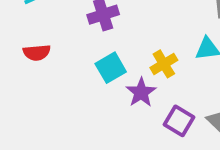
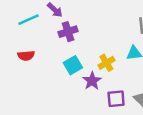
purple square: (179, 121) -> (116, 99), turned -36

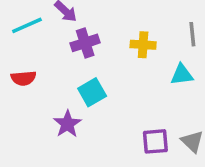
yellow cross: (106, 63) -> (143, 45), moved, turned 35
purple star: (92, 81) -> (67, 124), moved

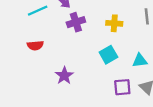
cyan triangle: (182, 75) -> (140, 60), moved
cyan square: (92, 92) -> (108, 55), moved

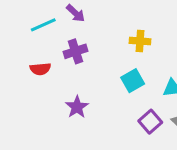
purple cross: (76, 22) -> (75, 51), moved
purple square: (122, 87) -> (150, 122), turned -36

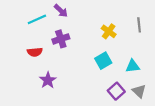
yellow cross: (140, 41) -> (109, 31), turned 32
purple star: (77, 107) -> (48, 80), moved

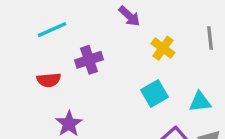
purple arrow: (61, 11) -> (129, 16), moved

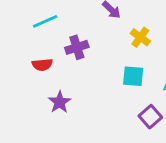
cyan square: (155, 93) -> (133, 76), turned 35

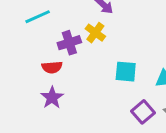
yellow cross: (140, 37) -> (95, 33), moved
red semicircle: (42, 65) -> (52, 67), moved

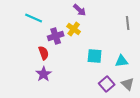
cyan line: (38, 17) -> (34, 18), turned 48
red semicircle: (52, 67) -> (44, 53), turned -104

